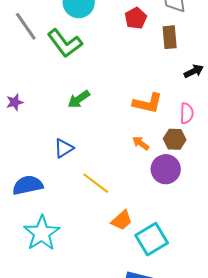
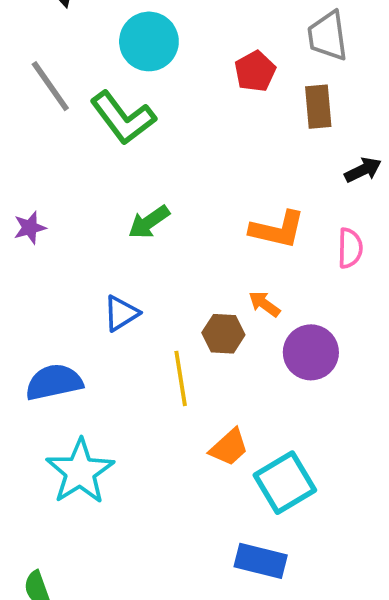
brown hexagon: (175, 139) -> (223, 334), moved
yellow line: (96, 183) -> (181, 378), turned 44

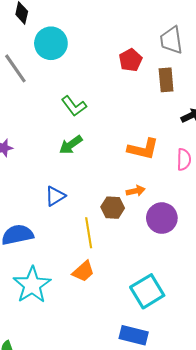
cyan circle: (149, 41) -> (51, 43), moved
green L-shape: (123, 118) -> (74, 106), moved, size x0.7
orange arrow: (264, 304) -> (136, 191), turned 132
orange trapezoid: (229, 447) -> (83, 271), moved

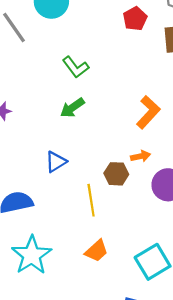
orange L-shape: (143, 149) -> (148, 112), turned -60
orange trapezoid: (83, 271) -> (97, 251), moved

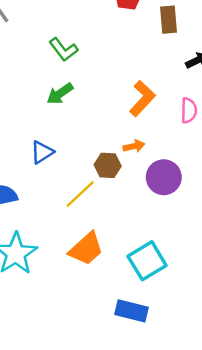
yellow line: (91, 200) -> (80, 194), turned 56
orange trapezoid: (97, 251) -> (86, 249), size x1.4

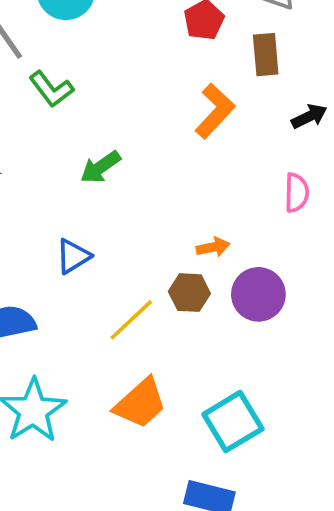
green L-shape: (63, 50) -> (51, 89), moved
orange L-shape: (142, 98) -> (215, 111), moved
brown hexagon: (108, 165) -> (189, 293), moved

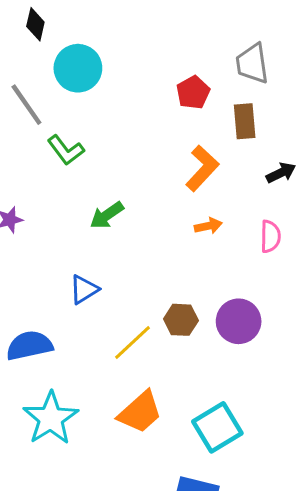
orange arrow: (213, 247) -> (208, 226), moved

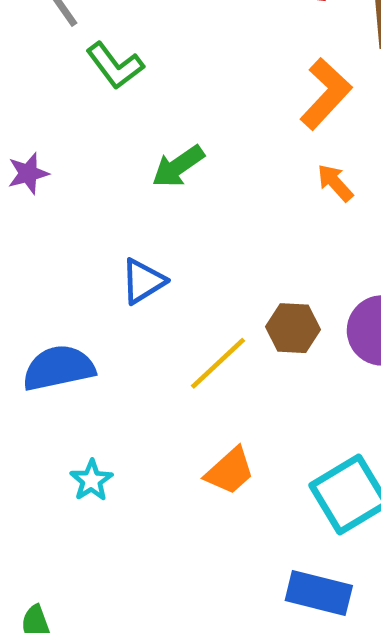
orange arrow: (208, 226) -> (335, 183), turned -120
orange trapezoid: (140, 412) -> (230, 471), size x0.7
cyan star: (51, 418) -> (91, 480), size x0.5

